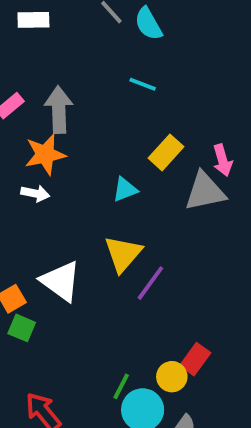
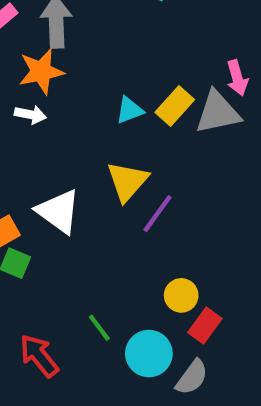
yellow rectangle: (166, 152) -> (175, 106), moved
red rectangle: (195, 359) -> (205, 326), moved
yellow circle: (172, 377) -> (181, 295), moved
green line: (121, 386) -> (99, 328), moved, turned -64

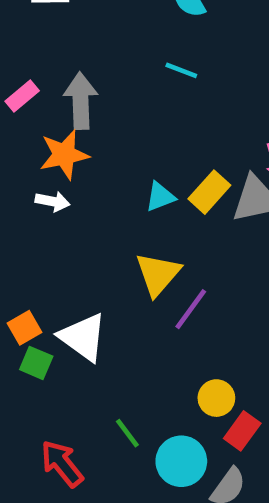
white triangle: (58, 211) -> (83, 337), moved

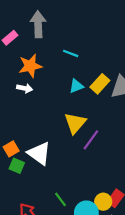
cyan line: (181, 70) -> (71, 53), moved
gray arrow: (81, 101) -> (38, 24), moved
yellow circle: (216, 398) -> (103, 202), moved

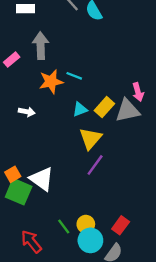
orange star: (30, 66) -> (51, 82), moved
yellow triangle: (75, 123) -> (90, 138), moved
green square: (17, 166) -> (19, 192), size x1.6
yellow circle: (103, 202) -> (86, 224), moved

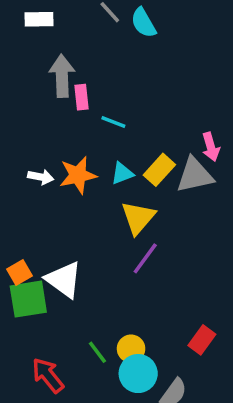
pink rectangle: (12, 60) -> (81, 97), moved, turned -56
orange star: (51, 82) -> (78, 175), moved
green square: (19, 192) -> (28, 299), turned -32
red rectangle: (121, 225) -> (202, 340), moved

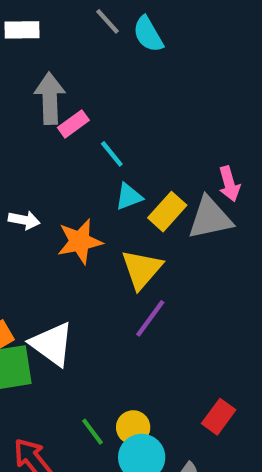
pink rectangle: (81, 97) -> (73, 124), turned 60
cyan line: (113, 122) -> (112, 154), turned 30
cyan triangle: (122, 173) -> (129, 197), moved
orange star: (78, 175) -> (80, 241), moved

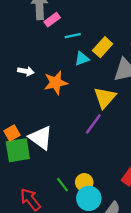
cyan line: (112, 154) -> (73, 36), turned -63
yellow rectangle: (167, 212) -> (103, 47), moved
yellow triangle: (142, 269) -> (105, 98), moved

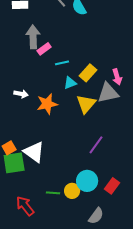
yellow triangle: (105, 98) -> (86, 104), moved
purple line: (93, 124) -> (96, 145), moved
green line: (62, 185) -> (53, 193), turned -48
cyan circle: (89, 198) -> (87, 181), moved

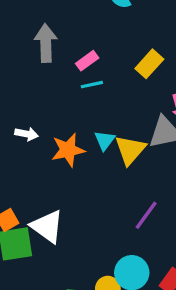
pink rectangle: (44, 49) -> (87, 61), moved
yellow rectangle: (88, 73) -> (149, 64), moved
cyan triangle: (70, 83) -> (105, 140), moved, turned -32

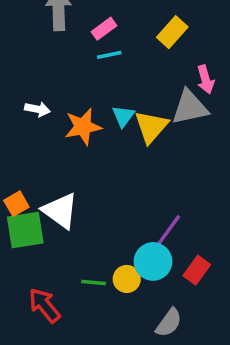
purple line: (146, 215) -> (169, 230), moved

